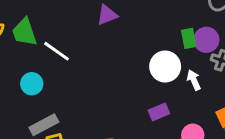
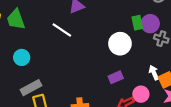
white line: (57, 51) -> (62, 30), moved
white arrow: (194, 80) -> (154, 73), moved

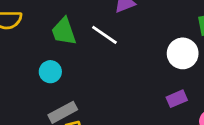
green trapezoid: (16, 19) -> (64, 32), moved

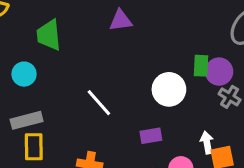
white line: (104, 35) -> (99, 103), moved

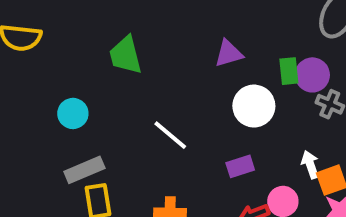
purple triangle: (121, 20) -> (229, 53), moved
green trapezoid: (49, 35) -> (126, 55), moved

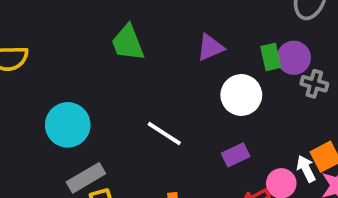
green trapezoid: (126, 55) -> (128, 43), moved
cyan circle: (73, 113) -> (68, 125), size x1.5
white arrow: (310, 164) -> (306, 169), moved

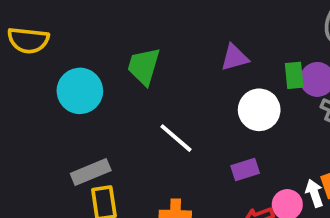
green trapezoid: (128, 43) -> (144, 66), moved, turned 30
cyan circle: (68, 125) -> (80, 91), moved

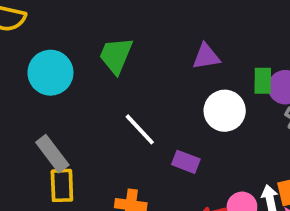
purple rectangle: (245, 169) -> (186, 162), moved, turned 32
gray rectangle: (91, 172) -> (52, 154), turned 69

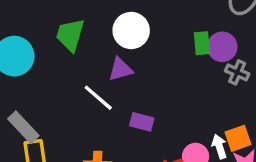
purple triangle: (206, 57) -> (121, 69), moved
white circle: (225, 111) -> (131, 30), moved

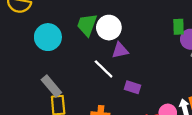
white circle: (131, 30) -> (109, 28), moved
green rectangle: (202, 43) -> (179, 27), moved

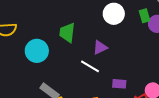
white circle: (109, 28) -> (114, 14), moved
purple rectangle: (132, 87) -> (119, 84), moved

